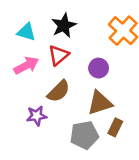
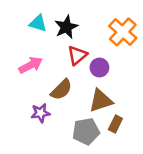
cyan triangle: (26, 32) -> (38, 23), moved
red triangle: (59, 55) -> (77, 55), moved

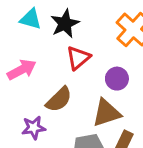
purple circle: (99, 68) -> (117, 79), moved

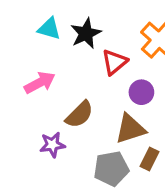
red triangle: (78, 58) -> (114, 62), moved

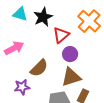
purple circle: (141, 92) -> (70, 54), moved

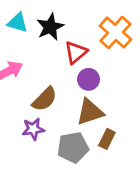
purple star: (22, 87) -> (33, 129), moved

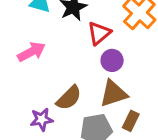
brown semicircle: (45, 99) -> (69, 98), moved
purple star: (33, 129) -> (42, 119), moved

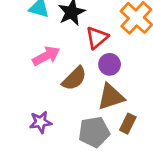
pink arrow: (31, 52) -> (46, 56), moved
brown semicircle: (69, 98) -> (74, 78), moved

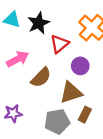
purple circle: (110, 64) -> (80, 66), moved

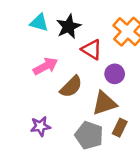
red triangle: (59, 44) -> (92, 50), turned -48
gray pentagon: (57, 122) -> (89, 135), turned 30

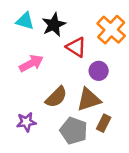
brown semicircle: (71, 87) -> (56, 97), moved

